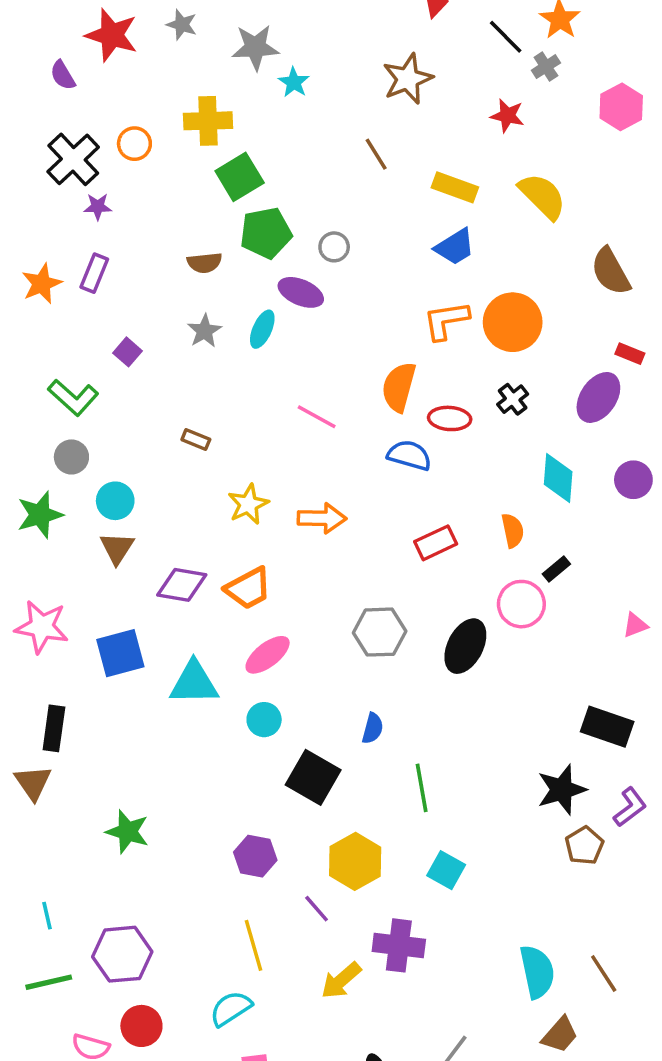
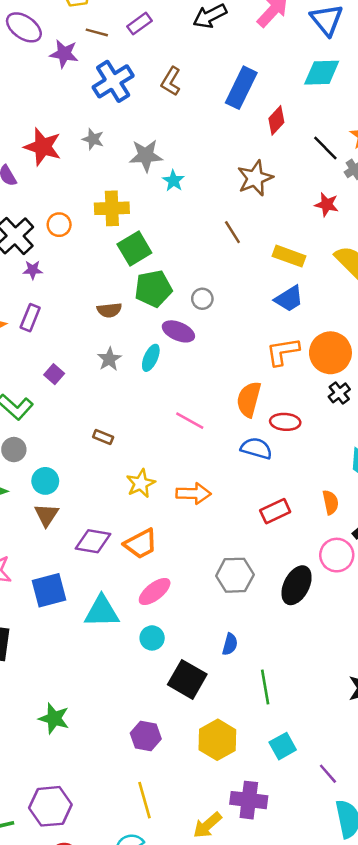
black cross: (513, 399) -> (339, 393), moved
cyan square: (446, 870) -> (283, 746), turned 32
purple line: (317, 909) -> (328, 774), moved

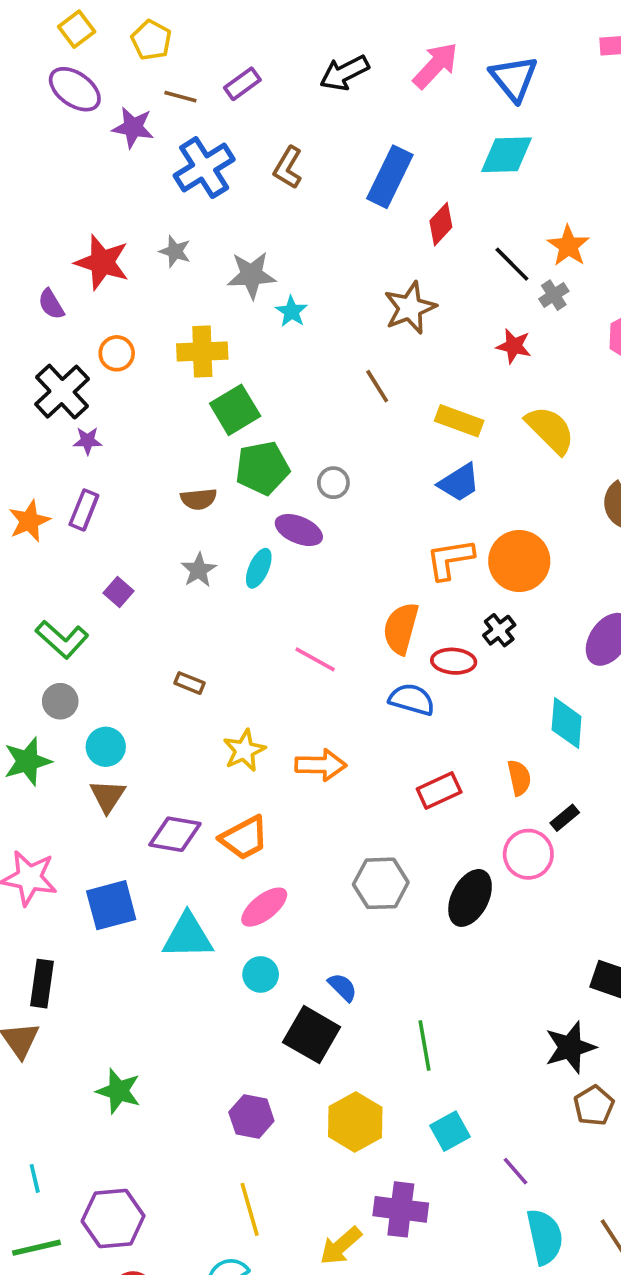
orange circle: (59, 225) -> (117, 353), moved
black cross: (339, 393) -> (499, 630), moved
blue semicircle: (230, 644) -> (343, 987), moved, turned -60

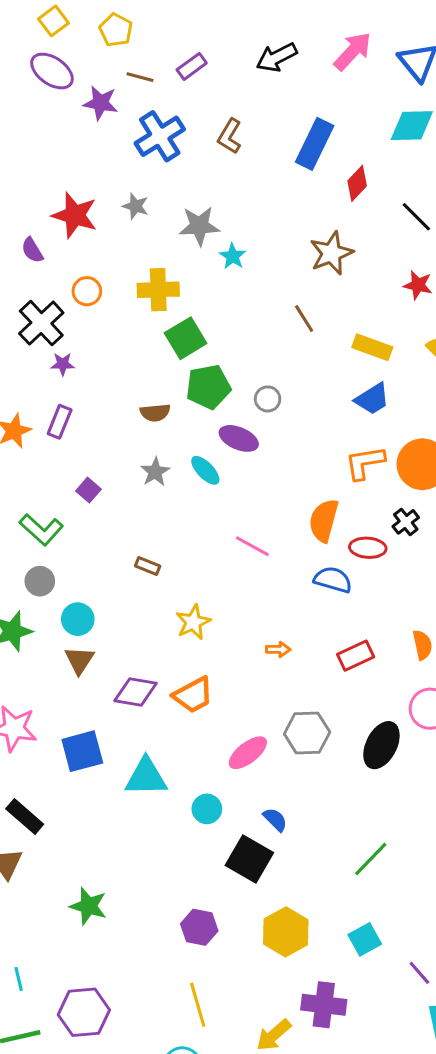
cyan ellipse: (259, 568) -> (205, 470), turned -68
orange arrow: (321, 765) -> (278, 649), moved, size x0.6
pink ellipse: (264, 907) -> (248, 753), moved
black rectangle: (42, 984) -> (25, 816), turned -57
green line: (425, 1045) -> (371, 859), moved, turned 54

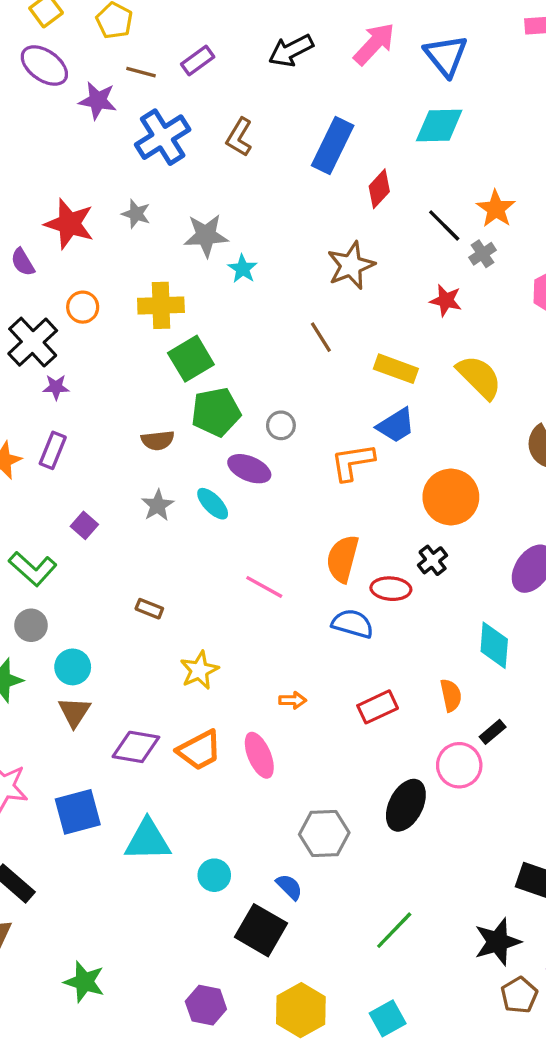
orange L-shape: (365, 463) -> (353, 462), moved
gray hexagon: (307, 733) -> (324, 834), moved
pink ellipse: (248, 753) -> (259, 755), moved, turned -75

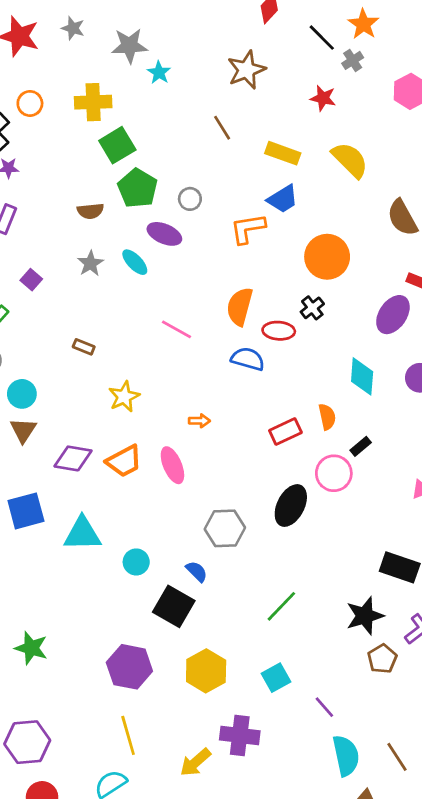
green pentagon: (216, 412) -> (138, 188), turned -30
red rectangle: (378, 707) -> (285, 432), moved
purple hexagon: (206, 1005) -> (129, 667), size x1.4

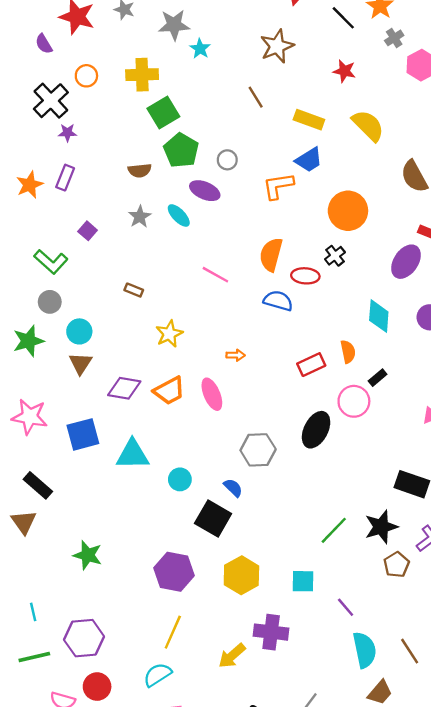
gray cross: (353, 60) -> (394, 38), moved
green line: (281, 606) -> (334, 530), moved
cyan square: (276, 678) -> (303, 581), turned 30
yellow line: (128, 735) -> (173, 632), turned 40

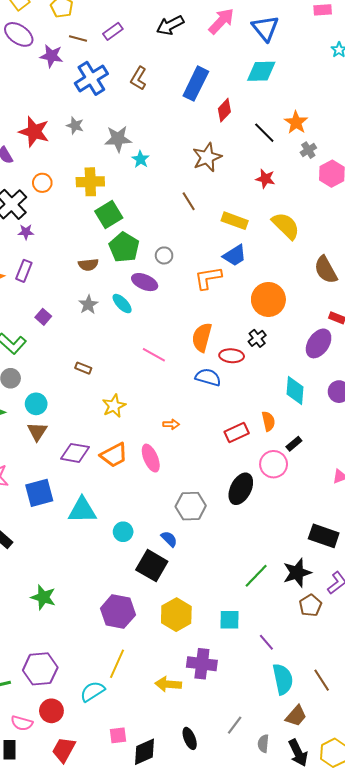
yellow arrow: (232, 656) -> (168, 684), turned 45
cyan semicircle: (157, 675) -> (92, 691), moved

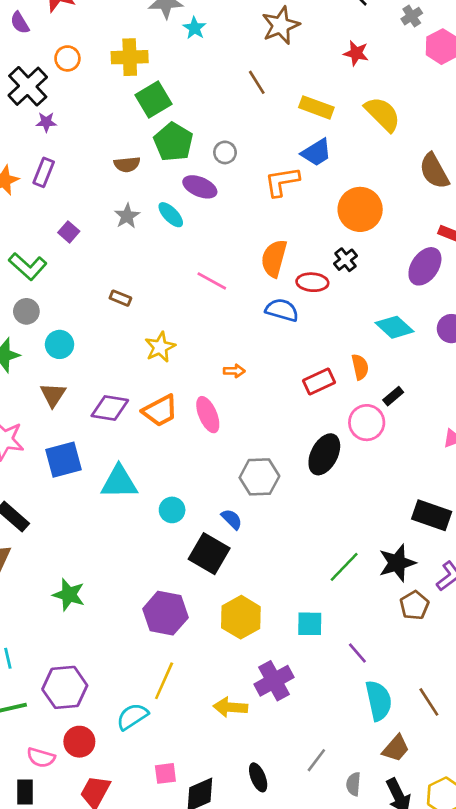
cyan diamond: (295, 391) -> (394, 327), turned -52
brown triangle: (37, 431) -> (53, 395), moved
purple cross: (202, 664) -> (274, 681), turned -36

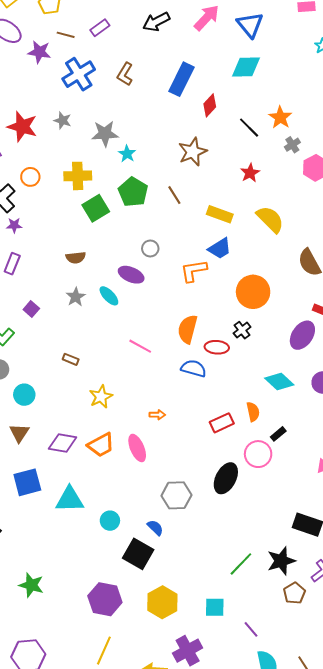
red star: (356, 53) -> (250, 173), turned 30
green pentagon: (173, 142) -> (133, 192), moved

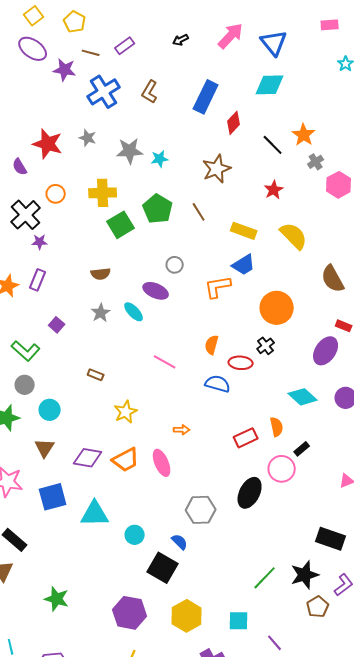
black arrow: (156, 22) -> (181, 40), size x0.6
cyan star: (127, 154) -> (160, 159), moved, turned 30
orange semicircle: (188, 329) -> (212, 345), size x0.7

